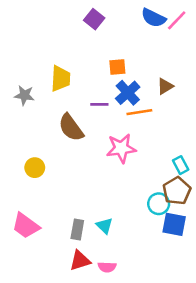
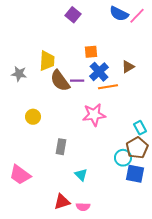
brown semicircle: (71, 128) -> (60, 81), moved
yellow circle: (35, 168) -> (33, 117), moved
gray rectangle: (77, 230) -> (61, 147), moved

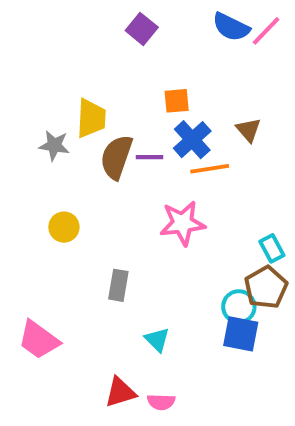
brown triangle: (128, 67) -> (249, 130), turned -40
gray star: (19, 74) -> (54, 145), moved
brown semicircle: (60, 81) -> (116, 157), turned 55
blue square: (135, 174) -> (241, 334), moved

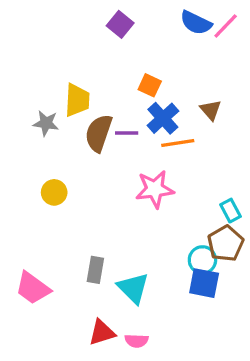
orange square: (177, 101) -> (150, 85), turned 30
gray rectangle: (118, 285) -> (95, 270), moved
cyan triangle: (157, 340) -> (133, 288), size x1.5

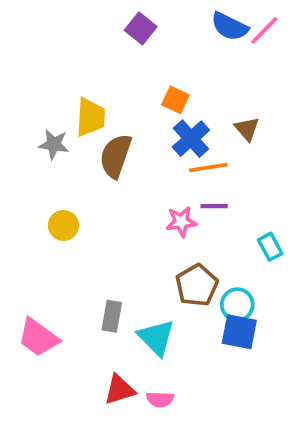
purple line: (127, 133) -> (214, 206), moved
pink star: (155, 189) -> (181, 222), size x0.7
brown pentagon: (226, 243) -> (197, 285), moved

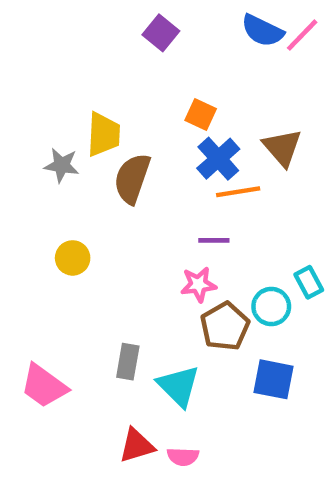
brown triangle: (247, 129) -> (282, 148), size x1.4
purple line: (214, 206) -> (214, 240), moved
pink star: (181, 222) -> (198, 284), moved
cyan circle: (237, 305) -> (271, 307), moved

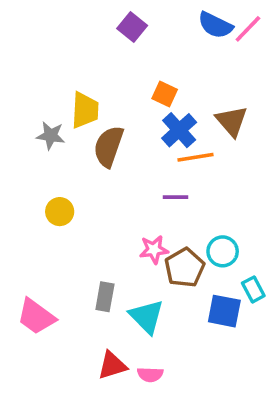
cyan rectangle: (309, 282) -> (253, 289), moved
pink star: (198, 284) -> (154, 250), moved

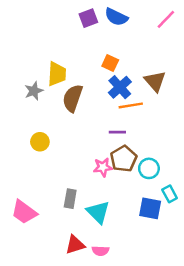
blue semicircle: (215, 25) -> (116, 17), moved
purple square: (132, 27) -> (88, 18), turned 30
gray star: (51, 136) -> (34, 91), turned -30
brown pentagon: (185, 268) -> (124, 159), moved

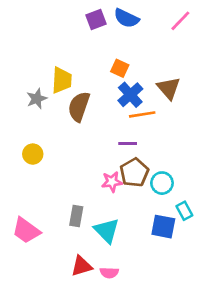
yellow circle: (40, 142) -> (33, 154), moved

